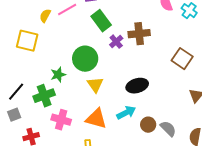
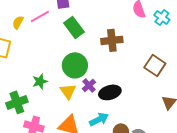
purple cross: (116, 42) -> (89, 85), moved
green circle: (85, 59) -> (75, 65), moved
green star: (58, 75) -> (40, 81), moved

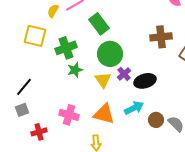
green rectangle: (74, 27) -> (99, 24), moved
brown cross: (112, 40) -> (161, 37), moved
green cross: (17, 102) -> (66, 48), moved

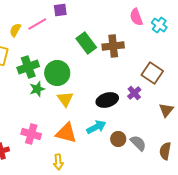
green rectangle: (99, 24) -> (86, 43), moved
brown cross: (161, 37) -> (113, 46), moved
green circle: (110, 54) -> (57, 73), moved
purple cross: (124, 74) -> (134, 93), moved

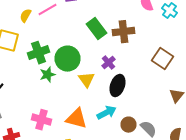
purple cross: (134, 93) -> (108, 63), moved
yellow triangle: (65, 99) -> (86, 80), moved
black ellipse: (107, 100) -> (118, 86), turned -55

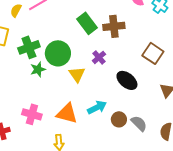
black ellipse: (118, 86) -> (127, 80), moved, turned -70

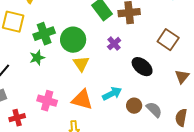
green star: (38, 69) -> (37, 58), moved
yellow triangle: (77, 74) -> (81, 64), moved

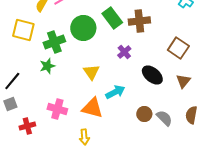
green circle: (73, 40) -> (83, 28), moved
brown triangle: (182, 77) -> (183, 81), moved
cyan arrow: (112, 94) -> (115, 92), moved
brown semicircle: (181, 118) -> (191, 115), moved

